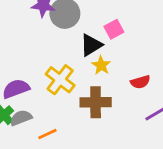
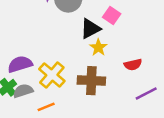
pink square: (114, 29) -> (112, 16), turned -30
yellow cross: (60, 80) -> (52, 75), moved

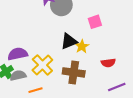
pink square: (112, 16) -> (95, 22), turned 32
black triangle: (90, 29) -> (69, 41), moved

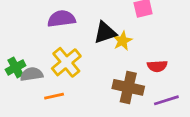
purple semicircle: (18, 54) -> (61, 19), moved
brown cross: (74, 72) -> (128, 87), moved

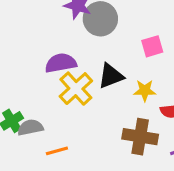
yellow star: (122, 41) -> (145, 91), moved, turned 30
yellow cross: (66, 62) -> (76, 89), moved

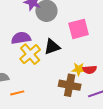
pink square: (152, 46) -> (79, 29), size x1.5
yellow star: (145, 91) -> (79, 69), moved

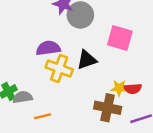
pink square: (79, 29) -> (120, 38), turned 30
yellow cross: (30, 54) -> (59, 68), turned -30

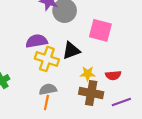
yellow star: (119, 88) -> (88, 74), moved
gray semicircle: (23, 97) -> (48, 89), moved
orange line: (43, 116) -> (46, 103), moved, turned -64

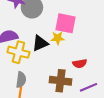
yellow star: (88, 74) -> (58, 38), moved
gray semicircle: (48, 89) -> (21, 80), turned 112

